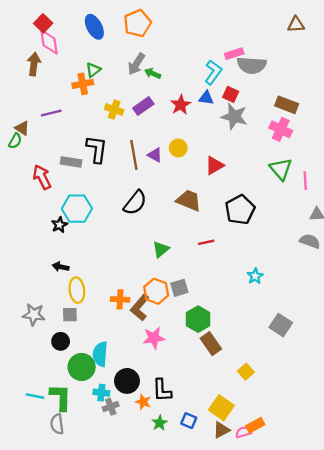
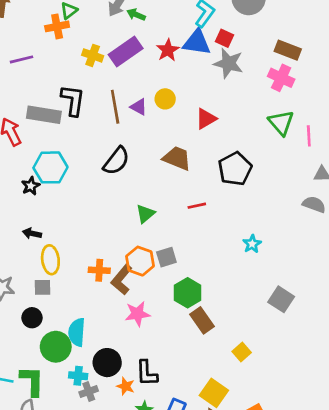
blue triangle: (206, 98) -> (197, 42), size x1.6
purple rectangle: (143, 106) -> (126, 51), size x1.4
gray rectangle: (71, 162) -> (44, 115), size x1.4

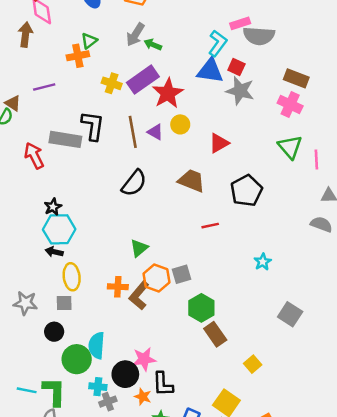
red star: (168, 50) -> (168, 93), moved, size x1.4
cyan hexagon: (50, 167) -> (59, 229), moved
green triangle: (145, 214) -> (139, 248), moved
pink star: (137, 314) -> (144, 359), moved

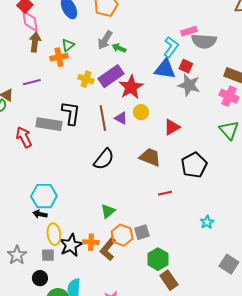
brown arrow: (25, 35) -> (35, 42), moved
black star: (53, 207) -> (71, 245), moved, size x1.6
gray star: (25, 303) -> (17, 255), turned 30

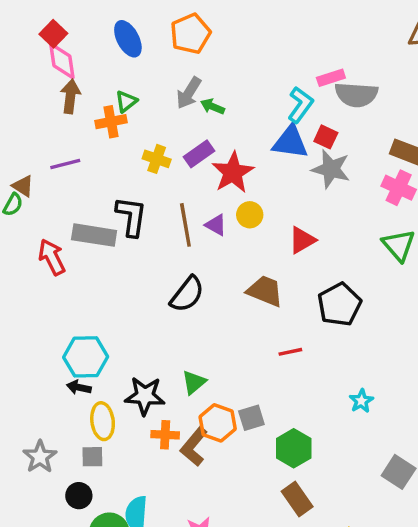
purple rectangle: (111, 76) -> (199, 154), size x0.7
black star: (71, 245) -> (145, 396), moved, turned 30
green hexagon: (158, 259) -> (294, 448), moved

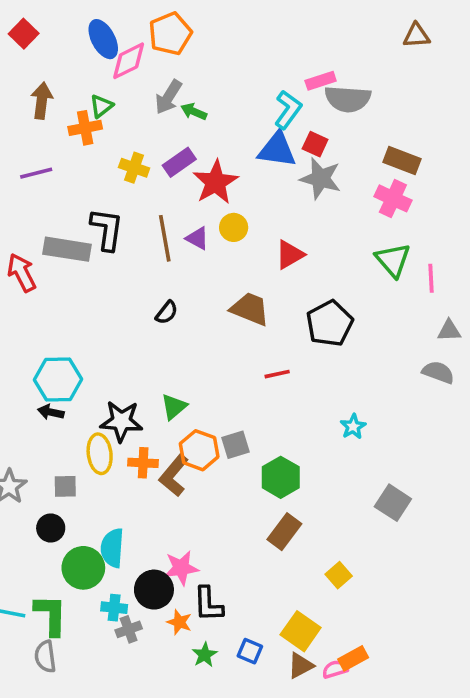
pink diamond: (62, 61) -> (129, 61), moved, turned 72
black semicircle: (187, 294) -> (167, 313), size x0.6
yellow ellipse: (103, 421) -> (100, 454), moved
brown rectangle: (297, 499) -> (284, 532), turned 72

